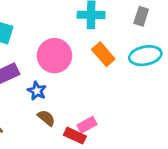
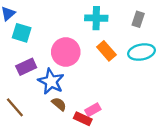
blue star: (37, 91) -> (51, 81), size x1.6

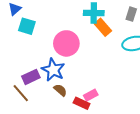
orange rectangle: (106, 51) -> (103, 27), moved
purple rectangle: (26, 67) -> (31, 77), moved

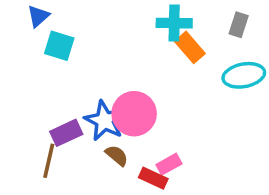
pink circle: (66, 43) -> (134, 114), moved
brown line: (21, 93) -> (49, 161), turned 54

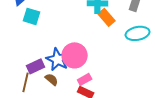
brown semicircle: (117, 155) -> (52, 79), moved
pink rectangle: (169, 164) -> (85, 79), moved

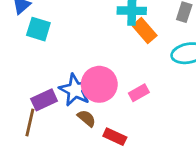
brown semicircle: (52, 79) -> (87, 118), moved
pink rectangle: (85, 79) -> (139, 93), moved

